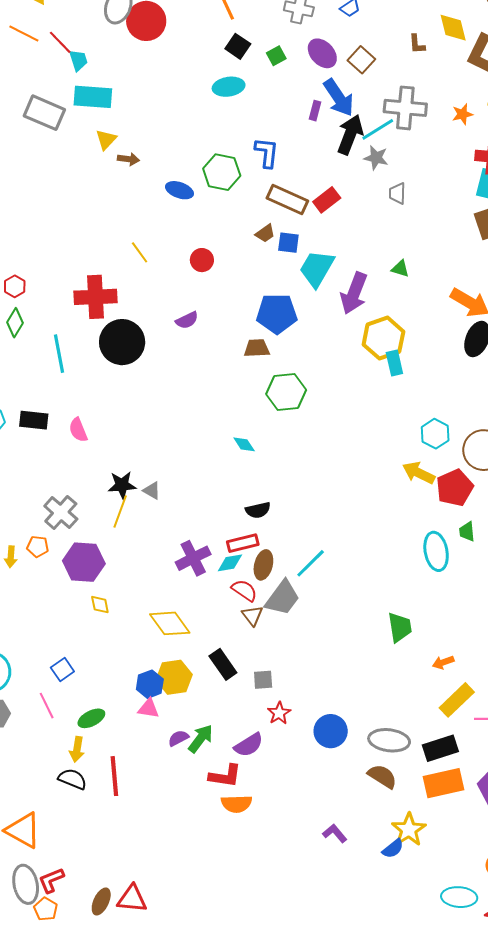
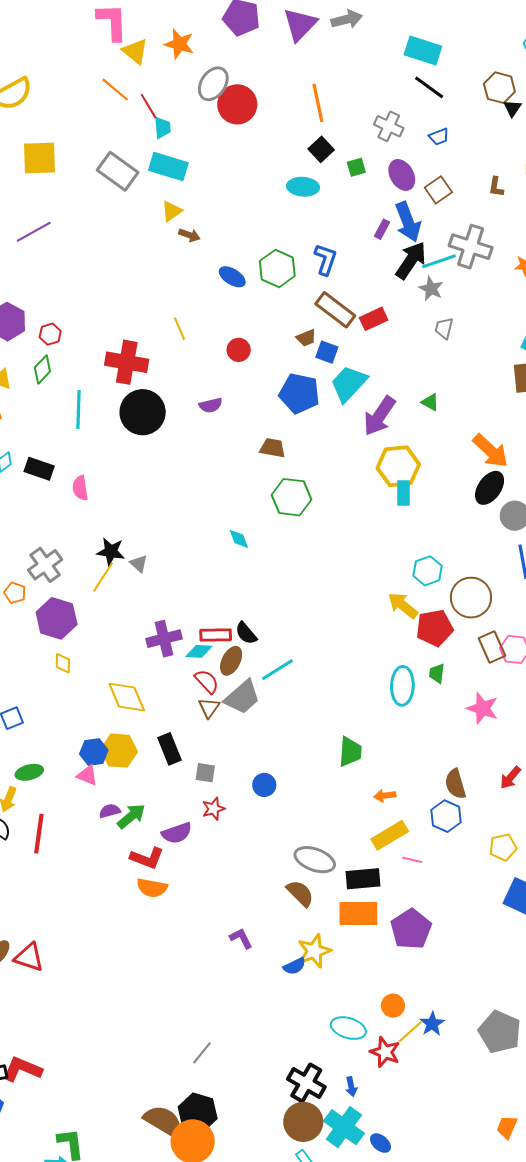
blue pentagon: (277, 314) -> (299, 393), moved
black semicircle: (258, 510) -> (246, 633), moved, turned 50
blue circle: (331, 731) -> (264, 785), moved, size x0.7

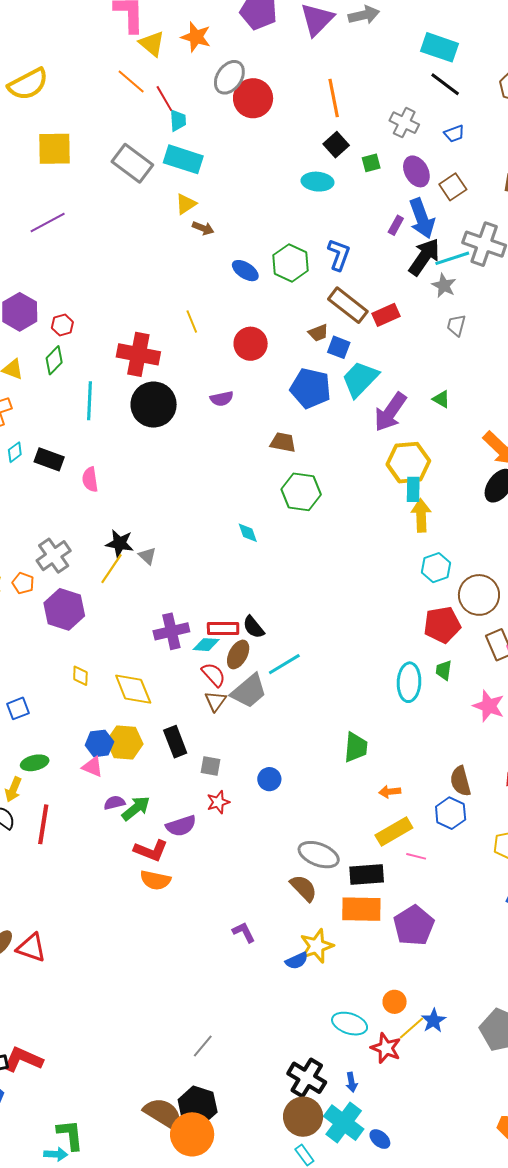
red circle: (239, 350) -> (251, 344), size x1.4
yellow arrow: (403, 605) -> (421, 515), moved, turned 48
yellow diamond: (63, 663) -> (80, 676), moved

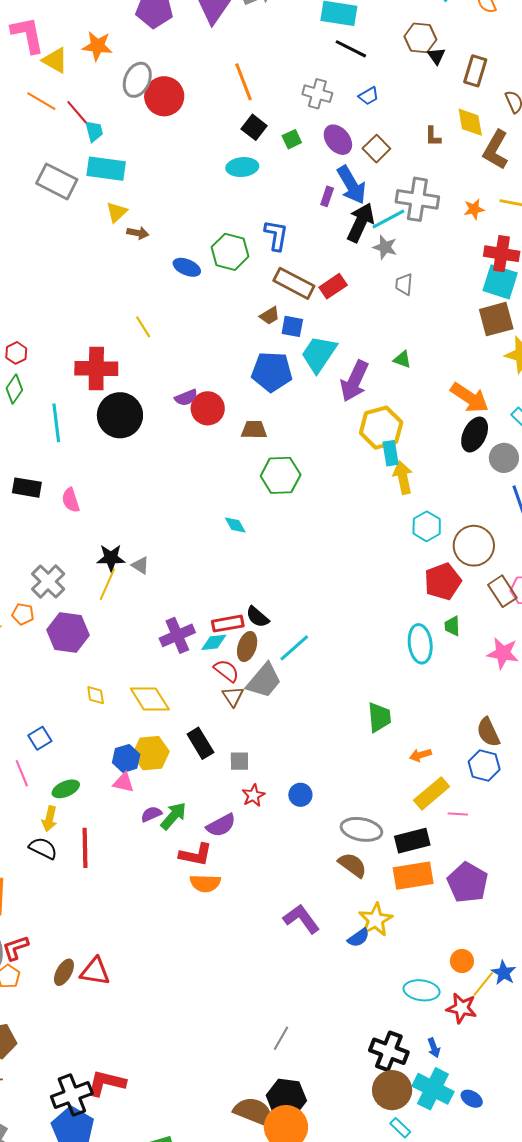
red circle: (251, 344) -> (208, 408), moved
blue circle: (269, 779) -> (300, 795), moved
purple L-shape: (244, 932) -> (301, 919), size x1.5

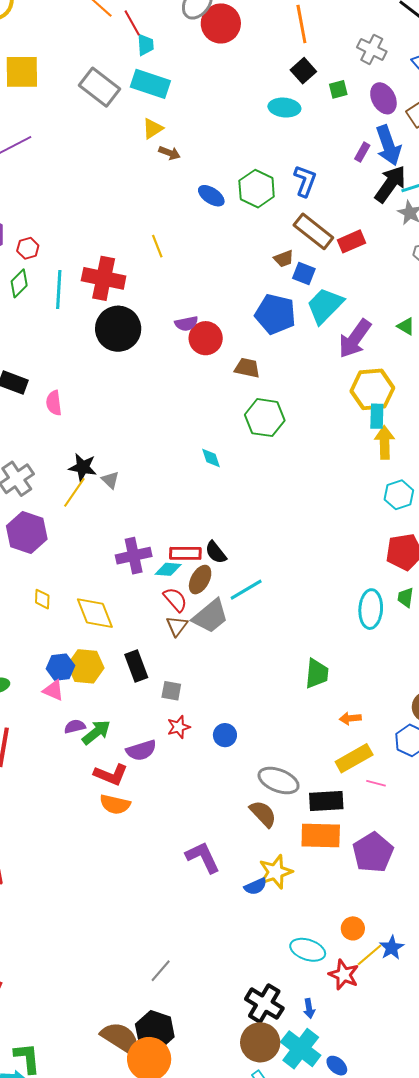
cyan line: (56, 423) -> (59, 290), moved

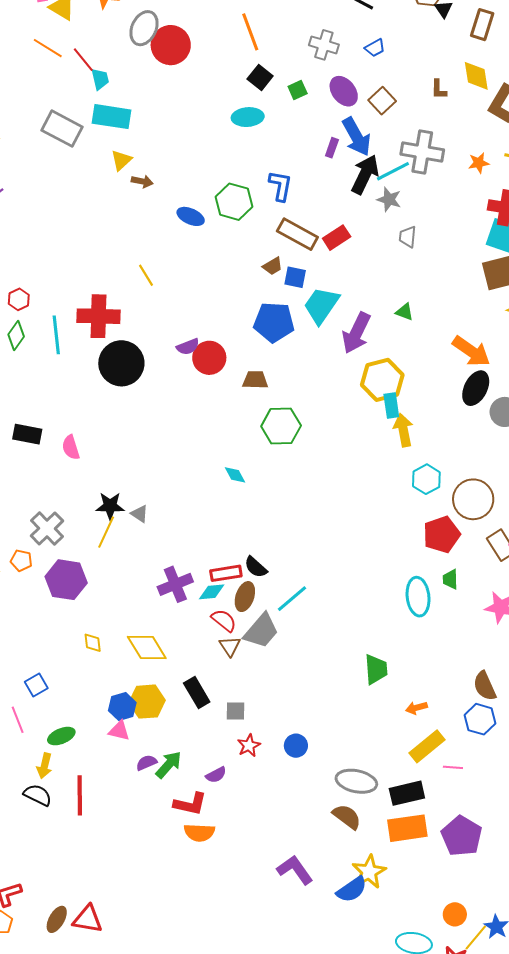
purple semicircle: (141, 750) -> (216, 775), size x0.7
blue semicircle: (255, 886) -> (352, 890), size x1.4

